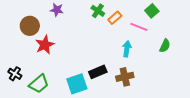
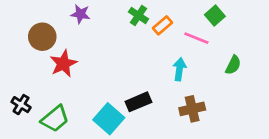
brown cross: (125, 77) -> (192, 109), moved
cyan square: (77, 84) -> (109, 119), turned -30

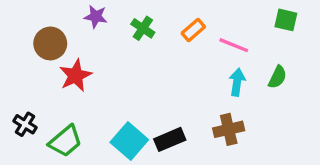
green cross: (138, 15) -> (143, 28), moved
green square: (215, 15) -> (286, 20), moved, turned -36
cyan arrow: (179, 69) -> (237, 82), moved
black rectangle: (138, 102) -> (170, 139), moved

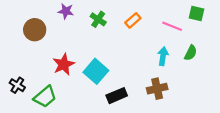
pink line: (234, 45) -> (172, 26), moved
red star: (75, 75) -> (64, 64), moved
cyan square: (129, 141) -> (96, 71), moved

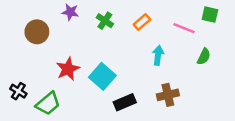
cyan arrow: (163, 56) -> (158, 55), moved

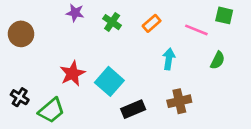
brown circle: (37, 32) -> (21, 34), moved

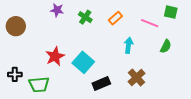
black cross: (20, 97) -> (15, 74), turned -32
brown cross: (179, 101) -> (137, 77), turned -30
green trapezoid: (51, 110) -> (39, 85), turned 35

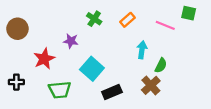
purple star: (57, 10) -> (71, 41), moved
green semicircle: (166, 46) -> (161, 65), moved
red star: (55, 56) -> (44, 59), moved
green trapezoid: (39, 85) -> (60, 90), moved

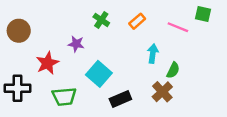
black cross: (16, 82) -> (17, 88), size x1.5

